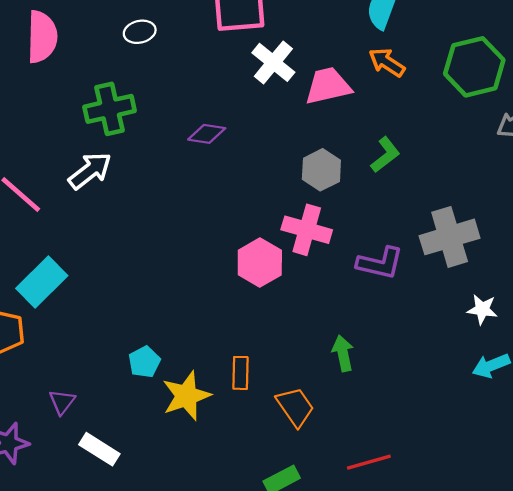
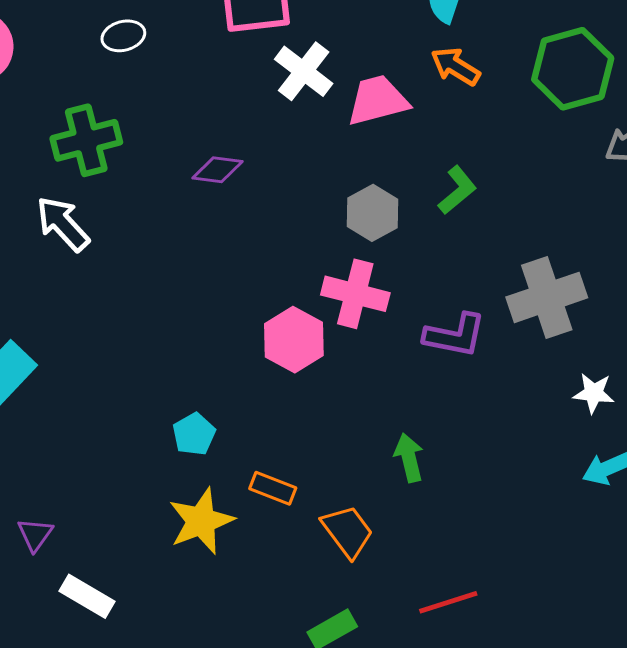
white arrow: (90, 171) -> (63, 224), turned -93
cyan pentagon: (144, 362) -> (194, 434), moved
orange rectangle: (240, 373) -> (273, 488), turned -68

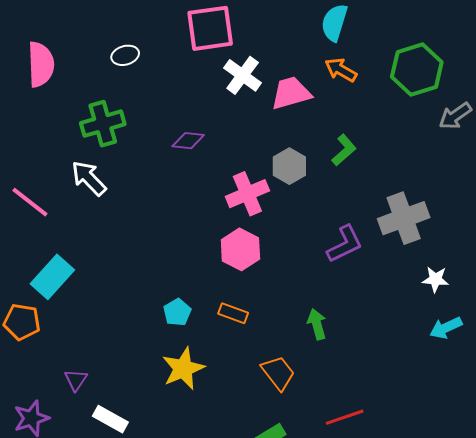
pink cross: (355, 294) -> (247, 194), moved, turned -36
purple L-shape: (455, 335) -> (345, 244), turned -36
orange rectangle: (273, 488) -> (233, 313), moved

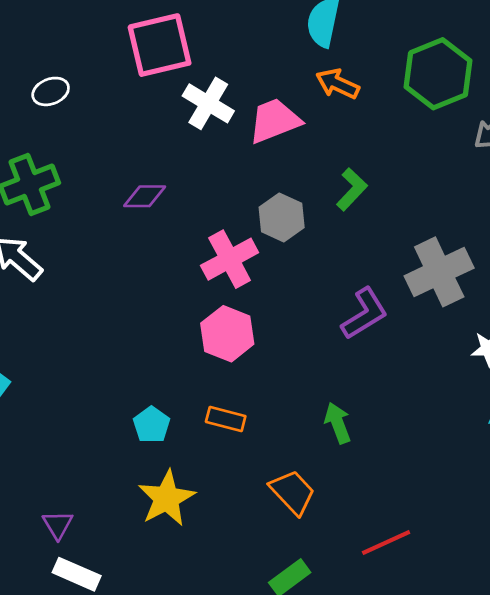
purple triangle: (76, 380) -> (58, 525), moved

